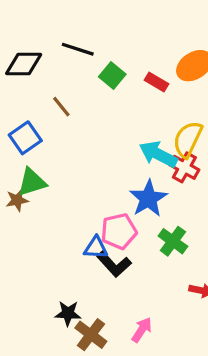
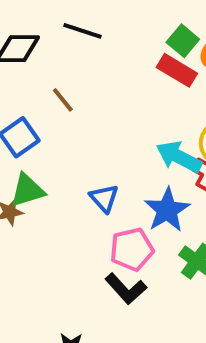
green square: (112, 75) -> (183, 41), moved
red rectangle: (157, 82) -> (177, 70), size x1.4
blue triangle: (96, 248) -> (104, 198), moved, turned 45

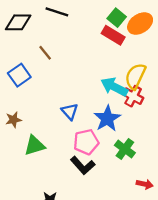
green triangle: (27, 190) -> (35, 145), moved

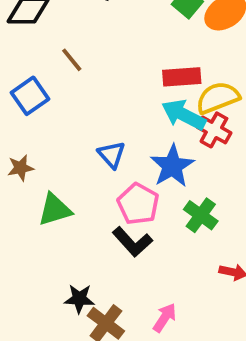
red rectangle: (113, 35) -> (182, 77), moved, turned -35
yellow semicircle: (135, 76) -> (218, 98), turned 44
pink pentagon: (86, 142) -> (138, 204), turned -30

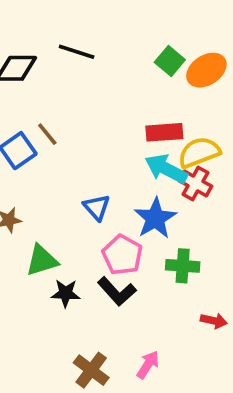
brown line: (72, 60) -> (47, 134), moved
green cross: (201, 215) -> (183, 266), turned -32
black star: (79, 299) -> (66, 293), moved

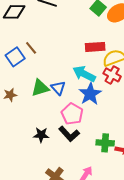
cyan arrow: (166, 169) -> (84, 74), moved
green triangle: (42, 260) -> (40, 88), moved
green cross: (183, 266) -> (105, 143), moved

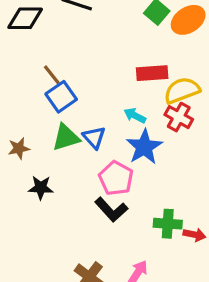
blue square: (15, 57) -> (61, 97), moved
cyan arrow: (84, 74) -> (135, 116), size x0.6
black star: (41, 135) -> (41, 188), moved

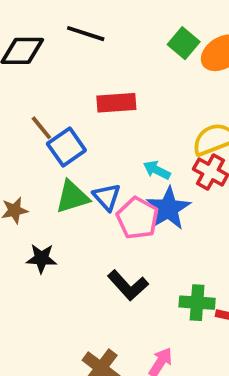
red rectangle: (152, 73) -> (116, 103), moved
brown line: (52, 75) -> (41, 128), moved
pink pentagon: (116, 178) -> (138, 218), moved

